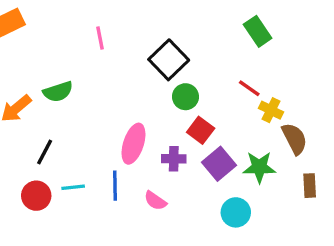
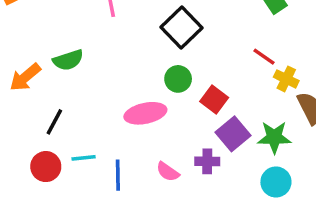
green circle: (185, 97) -> (178, 79), moved
pink ellipse: (133, 144) -> (145, 113), turned 60
purple cross: (174, 159) -> (207, 161), moved
blue line: (115, 186) -> (118, 175), moved
cyan circle: (236, 212) -> (276, 182), moved

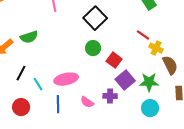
pink ellipse: (145, 113) -> (66, 79), moved
cyan line: (84, 158) -> (38, 84), moved, turned 64
red circle: (46, 167) -> (21, 107), moved

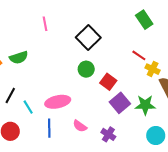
purple cross: (110, 96) -> (108, 134), moved, turned 32
cyan circle: (150, 108) -> (156, 136), moved

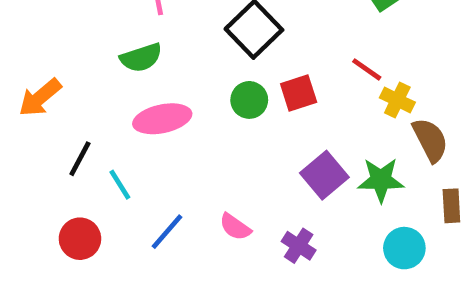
green semicircle: (19, 58) -> (141, 58), moved
red square: (108, 82) -> (299, 93), moved, turned 35
pink ellipse: (58, 102) -> (162, 119), moved
blue line: (49, 128) -> (167, 232), turned 42

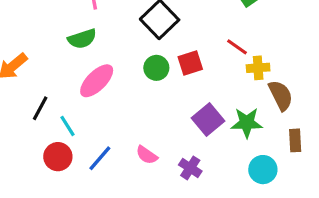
yellow cross: (397, 100) -> (258, 68), turned -30
pink ellipse: (162, 119) -> (97, 81), turned -33
red circle: (80, 239) -> (58, 157), moved

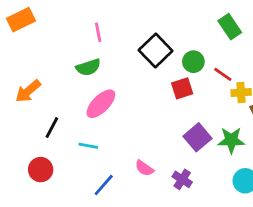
green circle: (156, 68) -> (193, 62), moved
cyan line: (68, 126) -> (88, 146), moved, turned -48
red circle: (58, 157) -> (41, 170), moved
blue line: (100, 158) -> (104, 185), moved

